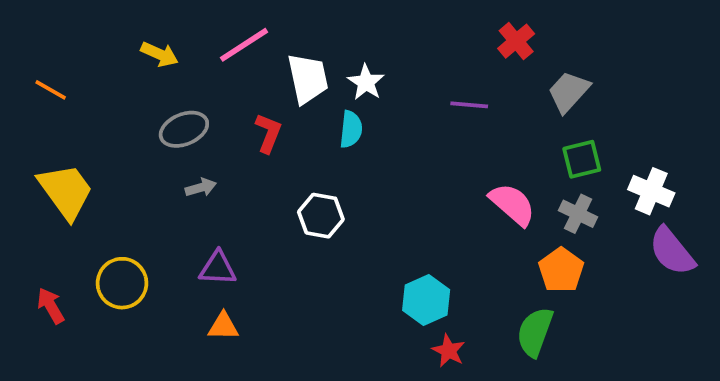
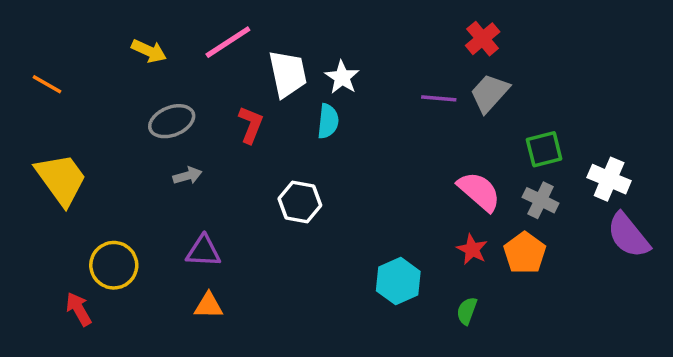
gray trapezoid: (569, 92) -> (490, 93), moved
red arrow: (51, 306) -> (79, 309), moved
green semicircle: (535, 332) -> (467, 311), moved, size x0.6
red star: (449, 351) -> (472, 249), moved

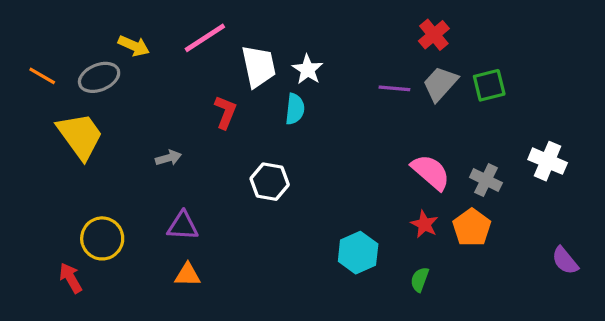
gray ellipse: (172, 121) -> (99, 77), moved
green square: (544, 149) -> (489, 85), moved
yellow trapezoid: (61, 179) -> (80, 136), moved
purple semicircle: (628, 235) -> (565, 261), moved, size x0.7

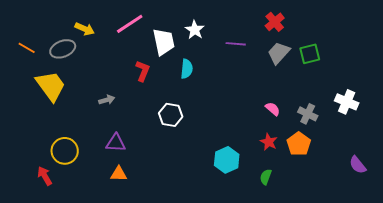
white star: (308, 69) -> (195, 30), moved
purple line: (394, 88) -> (236, 44), moved
pink semicircle: (431, 172) -> (273, 109), size x0.6

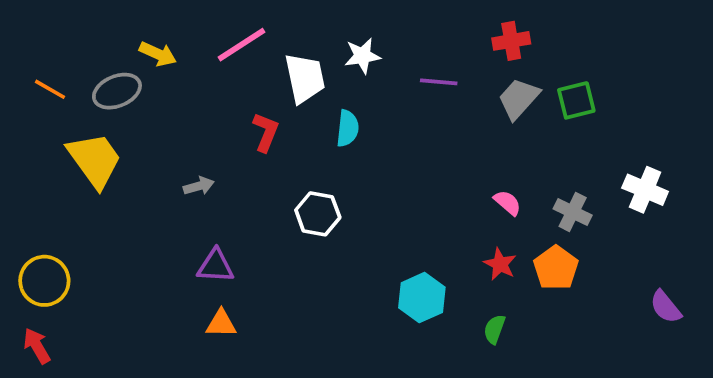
red cross: (275, 22) -> (511, 41), turned 30
white star: (195, 30) -> (362, 56), turned 30
yellow circle: (65, 151) -> (44, 281), moved
red arrow: (45, 176) -> (37, 346), moved

